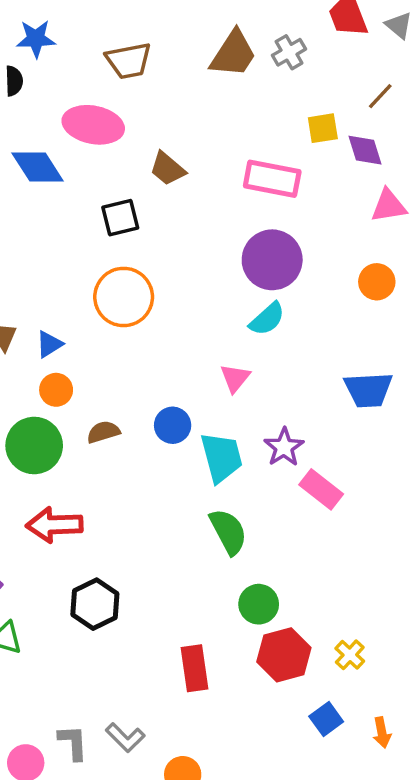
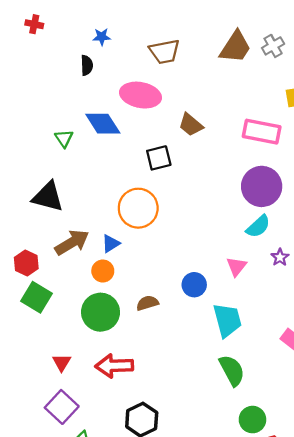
blue star: (36, 39) -> (102, 37), size x0.7
orange circle: (124, 297) -> (138, 208), moved
orange circle: (56, 390) -> (103, 271), moved
blue circle: (173, 425) -> (194, 285), moved
purple star: (284, 447) -> (280, 257), moved, size x0.7

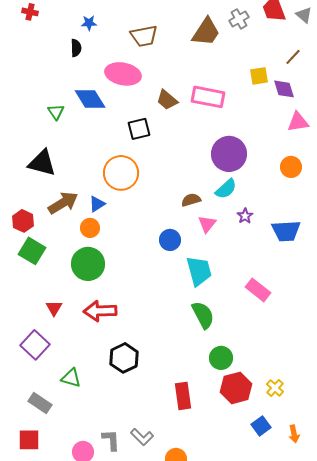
gray cross: (273, 46) -> (239, 19), moved
pink rectangle: (262, 132) -> (208, 97), moved
brown semicircle: (147, 303) -> (191, 200), moved
purple square: (62, 407) -> (35, 345), moved

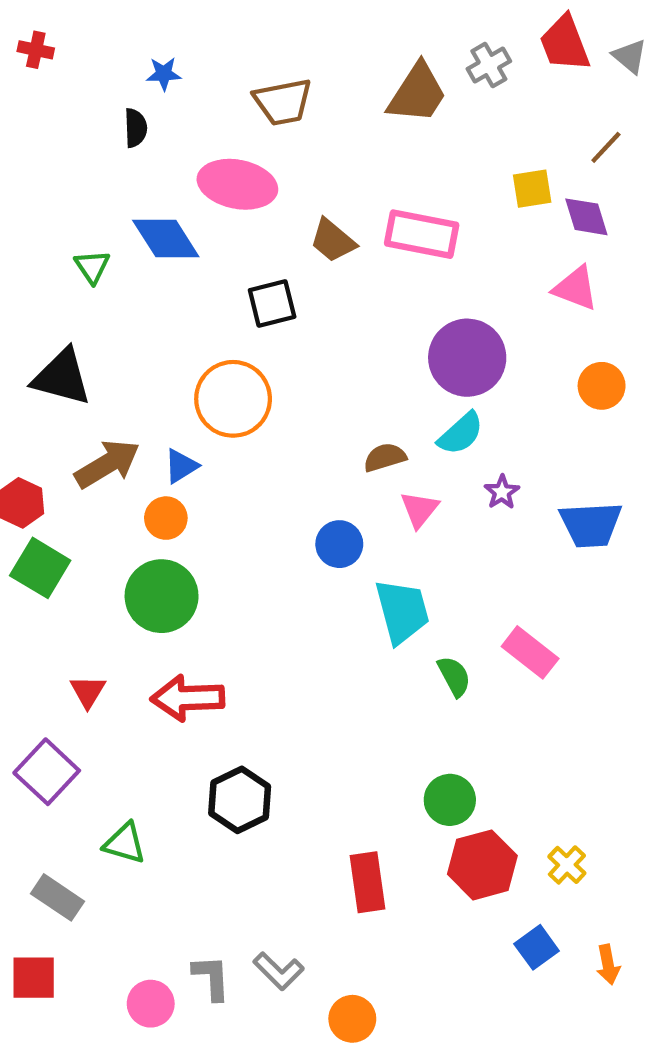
pink triangle: (298, 122) -> (576, 288), moved, turned 30
green semicircle: (203, 315) -> (454, 676), moved, size x0.7

